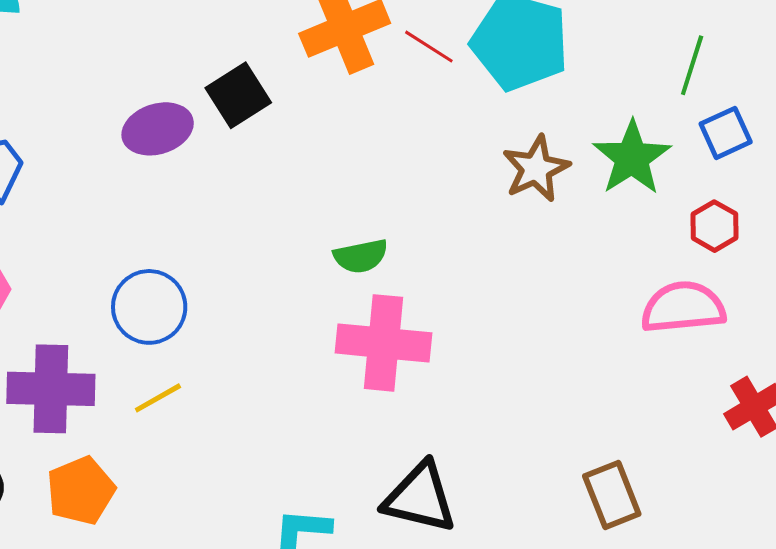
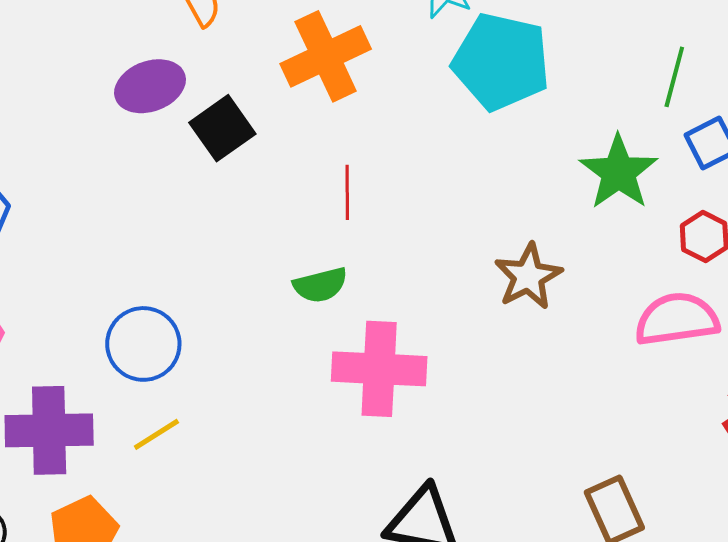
red line: (429, 47) -> (347, 192), moved, turned 60
purple ellipse: (158, 129) -> (150, 86), moved
brown star: (536, 169) -> (528, 276), moved
green semicircle: (361, 256) -> (320, 285), moved

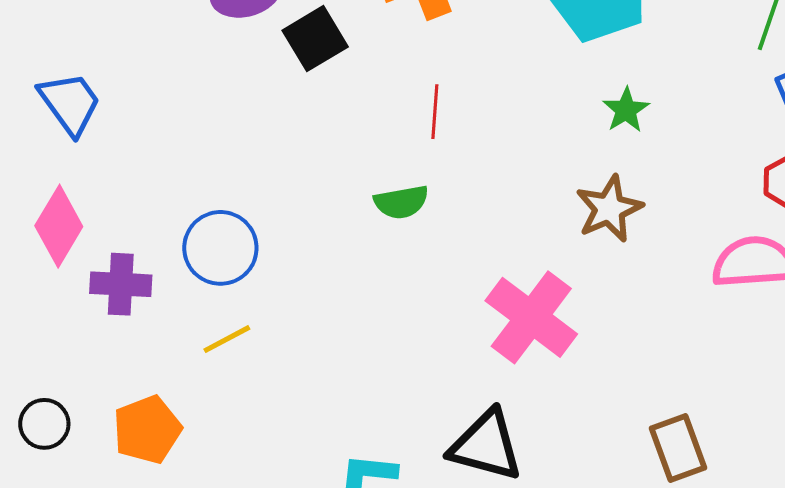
green star: (619, 172) -> (626, 110), moved, size x0.6
pink cross: (379, 369) -> (531, 317), moved, turned 30
purple cross: (49, 430) -> (121, 284), moved, size x0.7

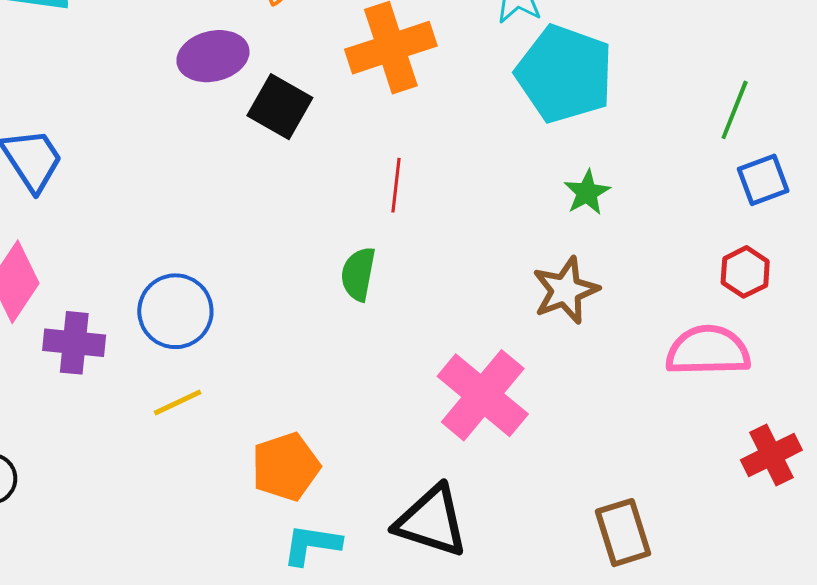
black square: (315, 39) -> (280, 107), turned -32
green semicircle: (401, 202) -> (358, 274), turned 108
orange pentagon: (147, 430) -> (286, 467), moved

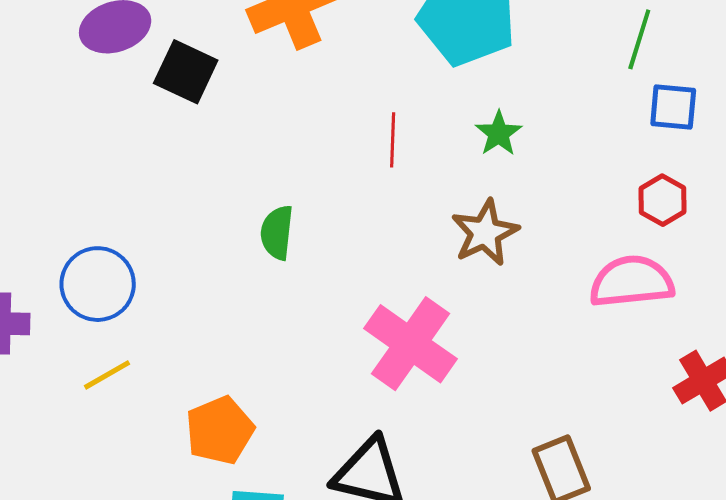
blue square: (763, 180) -> (673, 107), turned 30
red line: (396, 185) -> (393, 140), moved

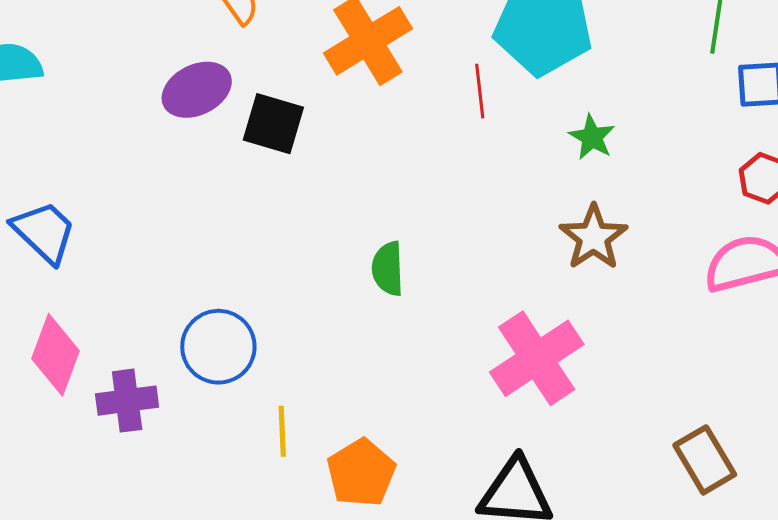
red line: (393, 140) -> (480, 91), moved
pink cross: (410, 344) -> (537, 358), turned 30
yellow line: (107, 375) -> (282, 431), moved, turned -54

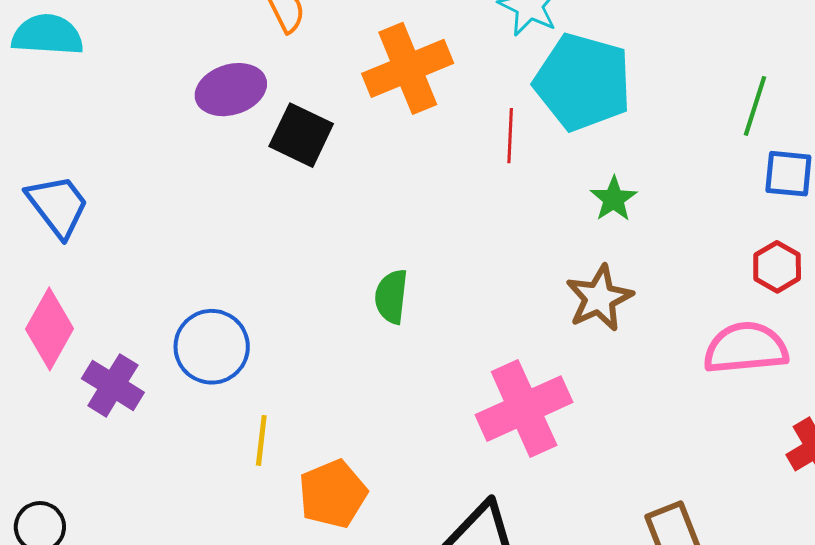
purple cross: (127, 401) -> (113, 385), turned 30

